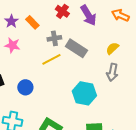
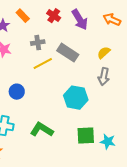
orange rectangle: (32, 22) -> (23, 16), moved
gray cross: (54, 38) -> (38, 43), moved

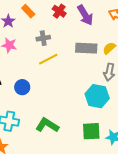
gray rectangle: (68, 53) -> (86, 48), moved, turned -30
cyan hexagon: (76, 98) -> (97, 96), moved

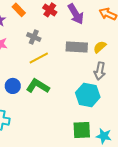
gray cross: (43, 38) -> (34, 37), turned 32
green L-shape: (47, 125) -> (38, 86), moved

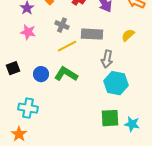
gray rectangle: (77, 47) -> (92, 34), moved
gray arrow: (100, 71) -> (107, 59), moved

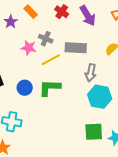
pink star: (28, 32) -> (29, 48), moved
green L-shape: (66, 74) -> (50, 88), turned -30

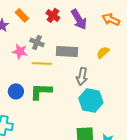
yellow line: (51, 60) -> (42, 63), turned 30

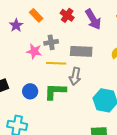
gray cross: (37, 42) -> (51, 42), turned -32
gray arrow: (82, 76) -> (75, 76), moved

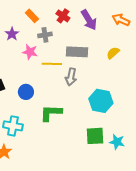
purple star: (16, 25) -> (12, 34), moved
gray cross: (51, 42) -> (45, 35), moved
green L-shape: (55, 91) -> (51, 113), moved

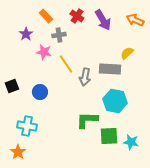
gray rectangle: (77, 52) -> (110, 69), moved
yellow line: (52, 64) -> (66, 64), turned 54
green L-shape: (51, 113) -> (87, 120), moved

